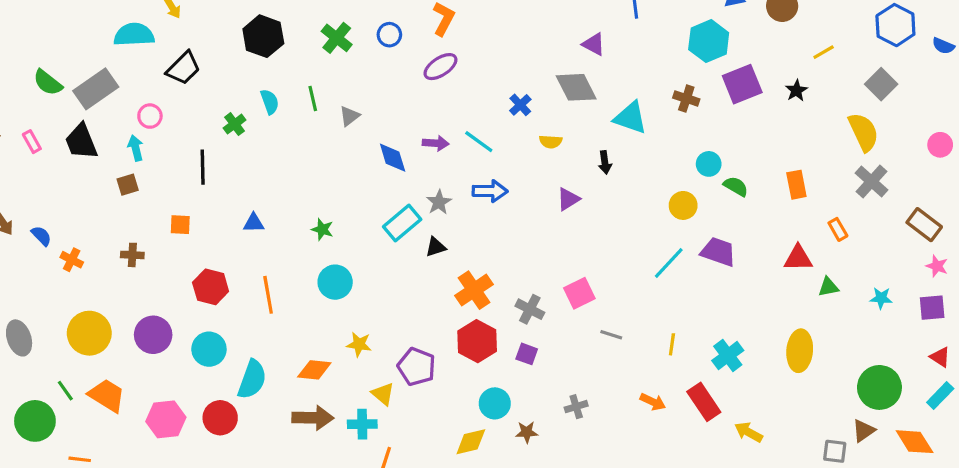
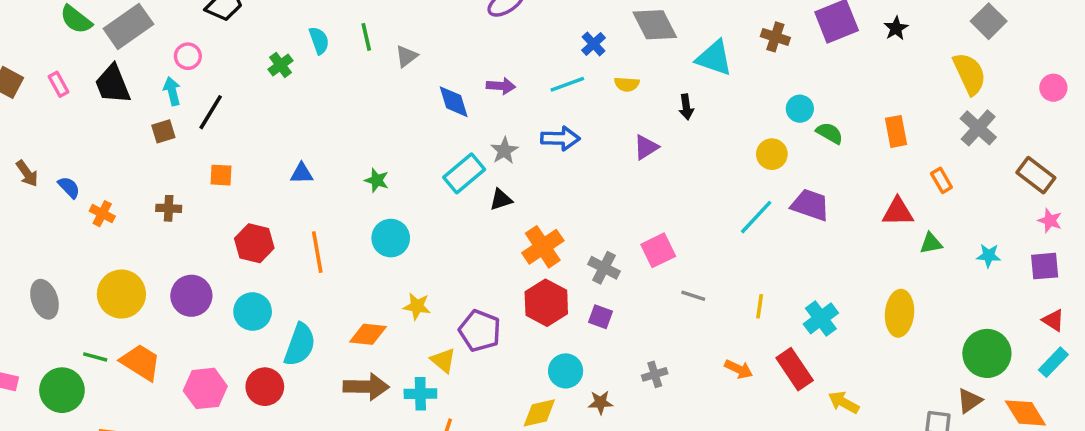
cyan line: (479, 142) -> (567, 84), moved, turned -56
black line: (203, 167) -> (211, 112), moved, turned 32
green line: (65, 391) -> (95, 357), turned -40

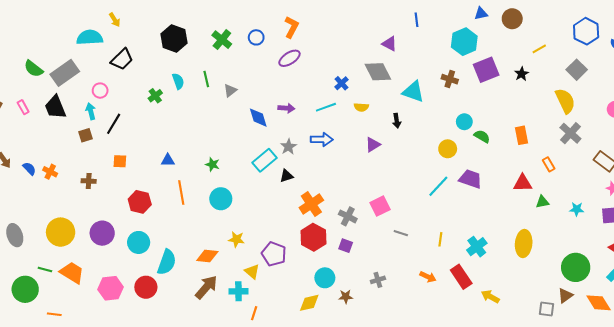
orange cross: (102, 214) -> (50, 172), moved
orange line: (317, 252) -> (181, 193), moved
brown arrow: (366, 387) -> (206, 287), turned -50

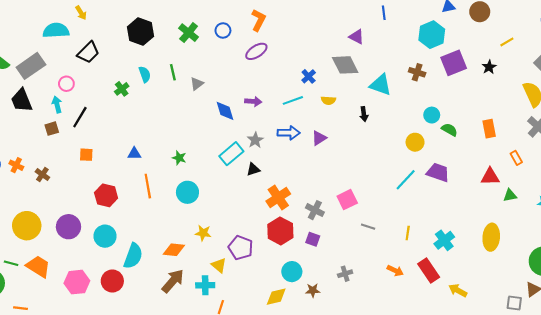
purple triangle: (373, 145) -> (319, 138), moved
brown cross: (89, 181) -> (42, 175), moved, turned 32

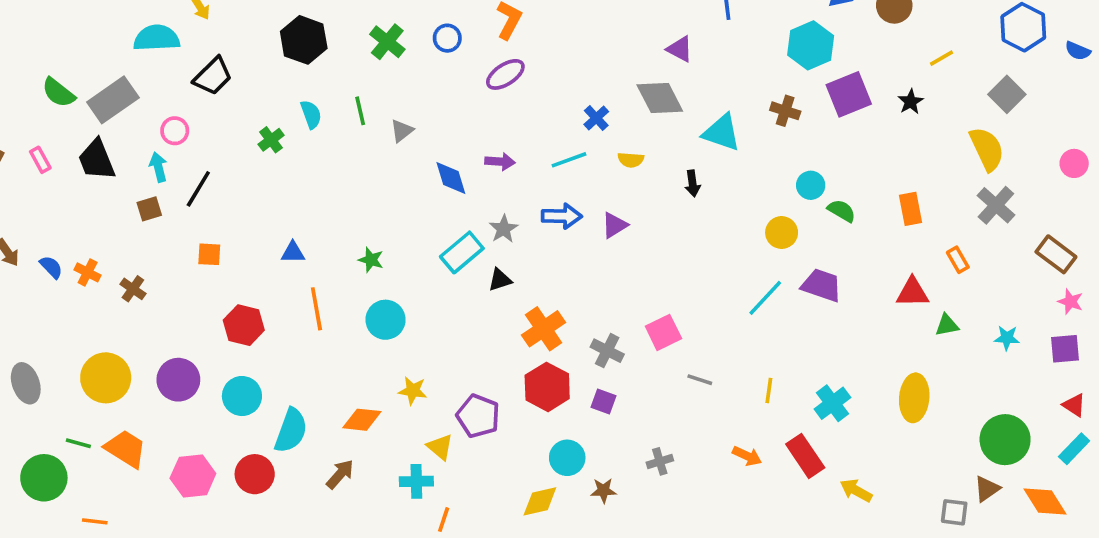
brown arrow: (173, 281) -> (340, 474), moved, size x0.7

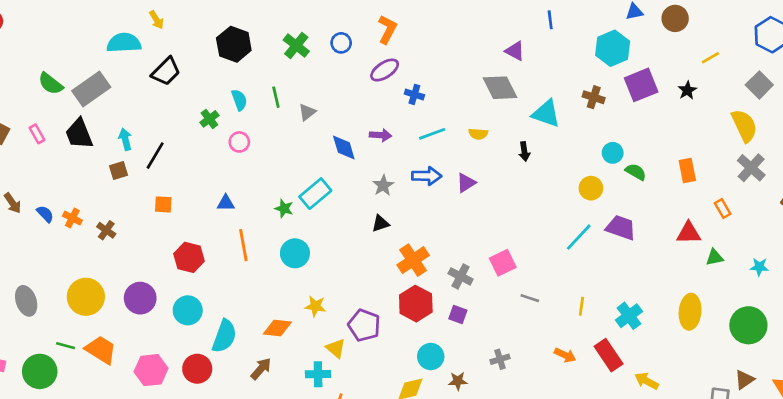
blue cross: (596, 118) -> (414, 94), moved, turned -30
pink circle: (175, 131) -> (239, 142), moved
cyan rectangle: (462, 252) -> (315, 194), moved
green circle: (1005, 440) -> (748, 325), moved

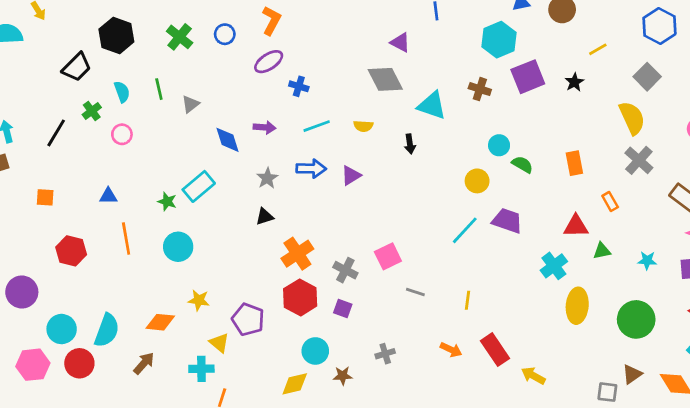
black trapezoid: (166, 71) -> (77, 67), moved
black line: (155, 156) -> (56, 133), moved
cyan circle: (188, 310) -> (62, 329), moved
cyan cross: (629, 316) -> (554, 266), moved

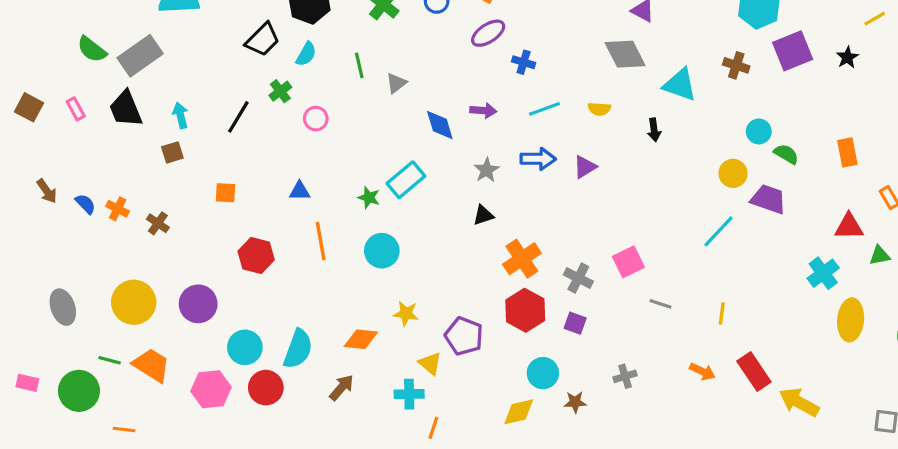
cyan semicircle: (122, 92) -> (306, 54), moved, turned 50
purple trapezoid: (507, 221) -> (768, 199), moved
yellow arrow: (533, 376) -> (799, 402), size x1.4

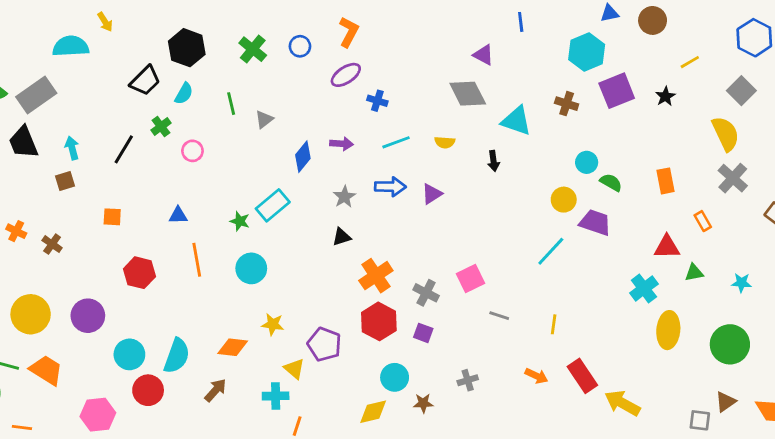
blue diamond: (440, 125) -> (303, 157), turned 56
pink hexagon: (211, 389) -> (98, 415), moved

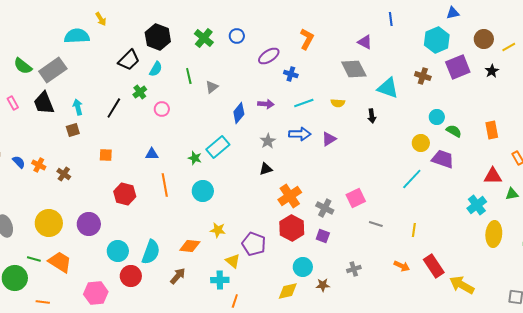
brown circle: (653, 20) -> (484, 39), moved
orange L-shape: (349, 32) -> (307, 39), moved

